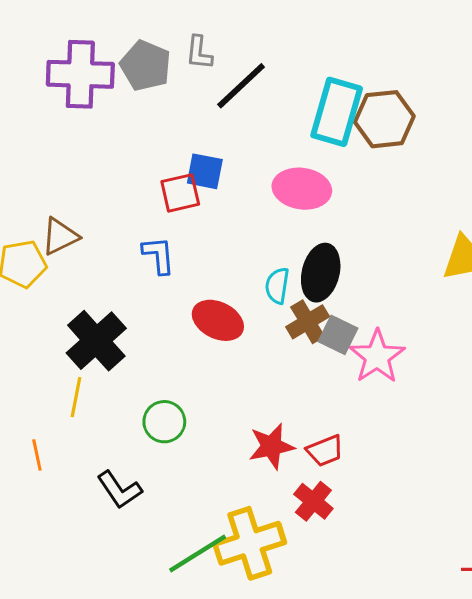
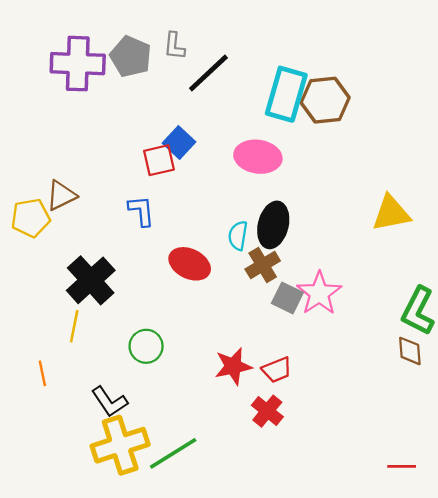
blue square: (205, 171) -> (179, 143), turned 32
gray square: (338, 335) -> (287, 298), moved
yellow cross: (250, 543) -> (120, 445), moved

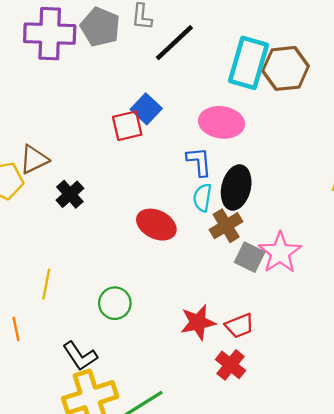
blue L-shape: (141, 211) -> (199, 162), moved
black cross: (91, 280) -> (70, 194), moved, size x0.6

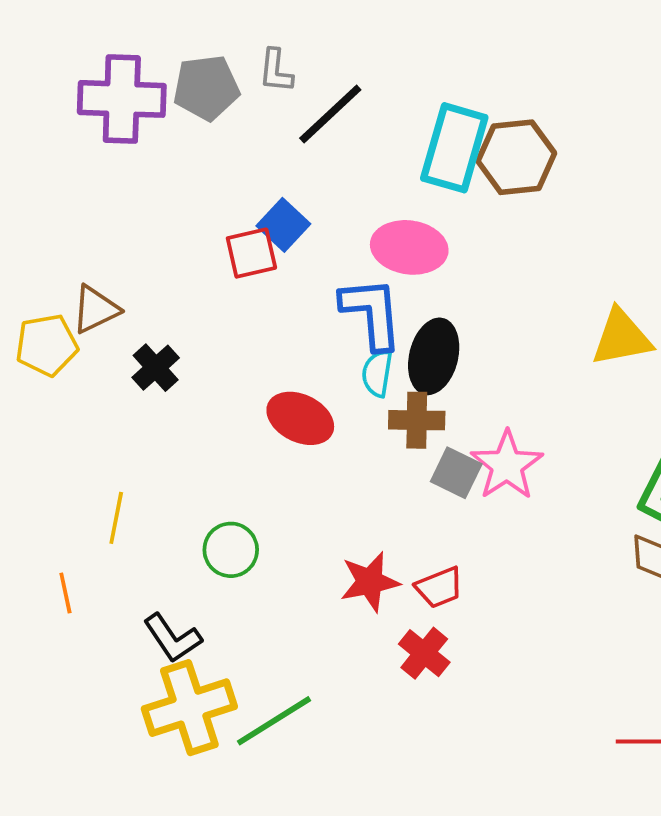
gray pentagon: (100, 27) -> (206, 88), turned -30
blue L-shape: (199, 162) -> (372, 313), size x1.5
brown cross: (226, 226) -> (417, 420), turned 32

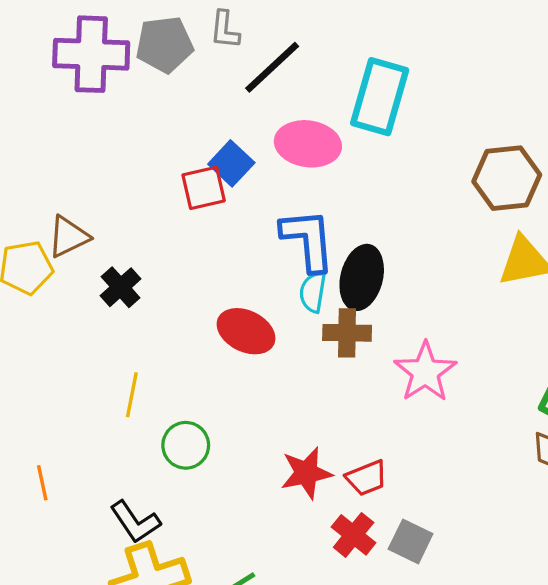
brown hexagon: (516, 157) -> (507, 178), moved
pink ellipse: (409, 247) -> (308, 144), moved
gray square: (456, 473) -> (411, 541), moved
yellow line: (116, 518) -> (132, 395), moved

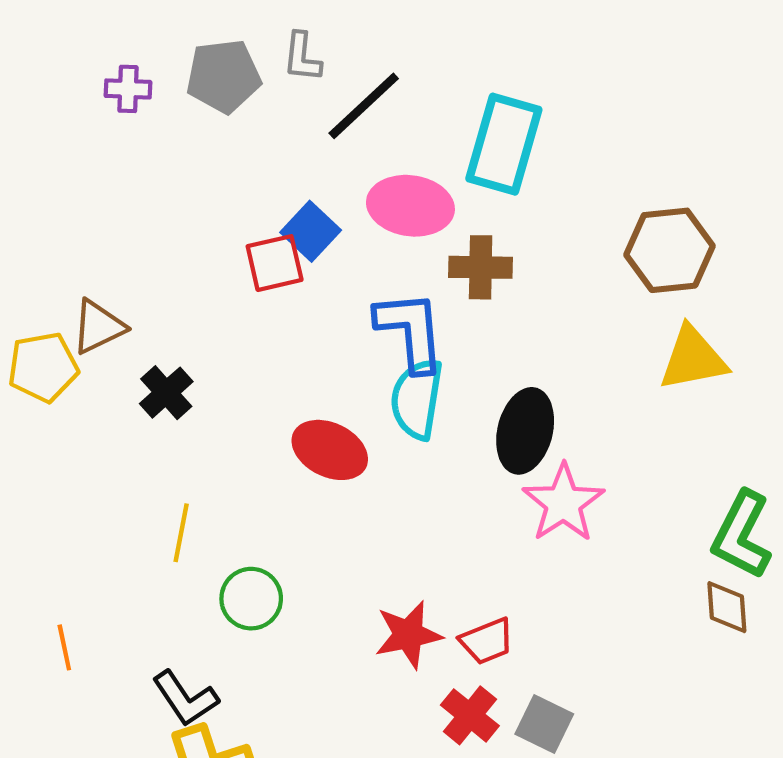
purple cross: (91, 54) -> (128, 89), size x0.5
black ellipse: (362, 277) -> (525, 431), moved
cyan semicircle: (313, 292) -> (417, 399), size x1.5
brown cross: (347, 333) -> (481, 267), moved

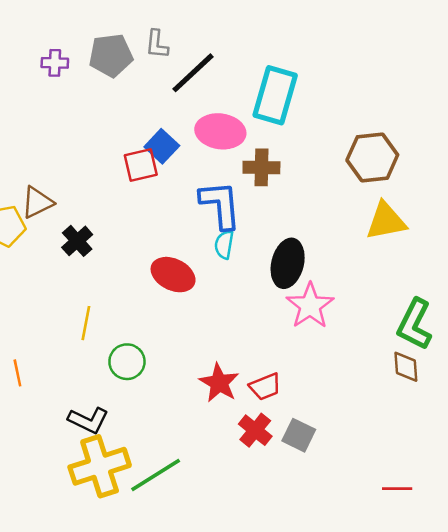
cyan semicircle: (417, 399) -> (224, 245), size x0.6
red star: (408, 635) -> (219, 383), turned -30
orange line: (64, 647) -> (17, 373), moved
black L-shape: (185, 698) -> (88, 420), turned -30

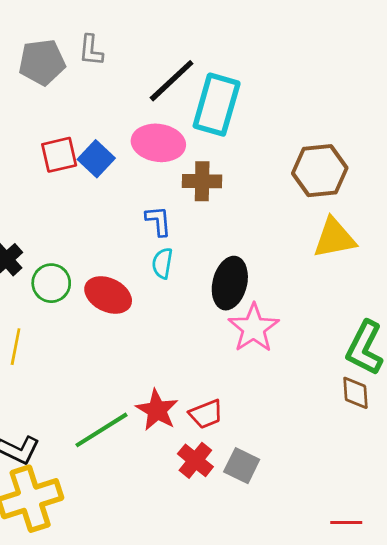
black line: (193, 73) -> (172, 81), moved
red square: (141, 165) -> (59, 155), moved
blue L-shape: (220, 205) -> (158, 221), size x0.6
green circle: (127, 362) -> (51, 283), moved
green line: (156, 475) -> (101, 430), moved

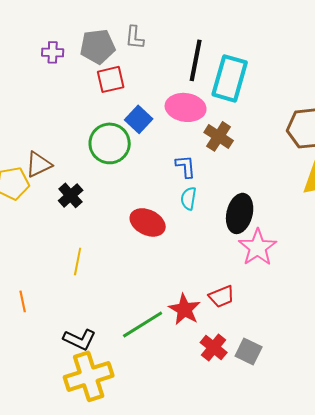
black line: (172, 81) -> (196, 60), turned -36
red square: (59, 155) -> (111, 79), moved
brown cross: (202, 181) -> (219, 136), turned 32
green circle: (51, 283) -> (110, 143), moved, size x1.4
red trapezoid: (206, 414) -> (222, 296), moved

